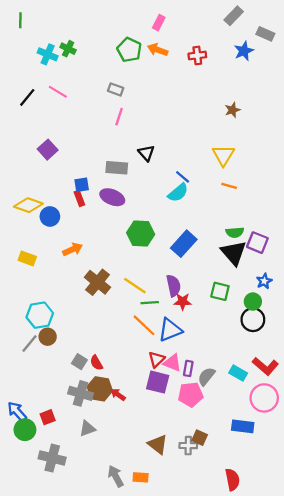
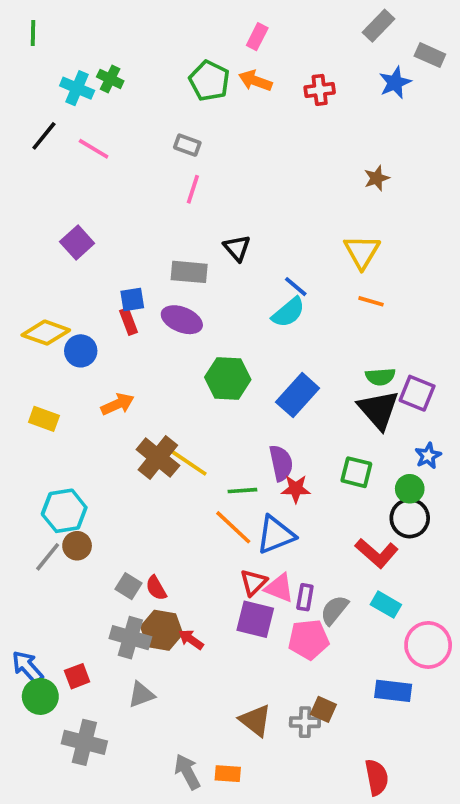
black line: (27, 97) -> (44, 136), moved
yellow line: (135, 286) -> (189, 463), moved
red L-shape: (265, 366) -> (377, 553), moved

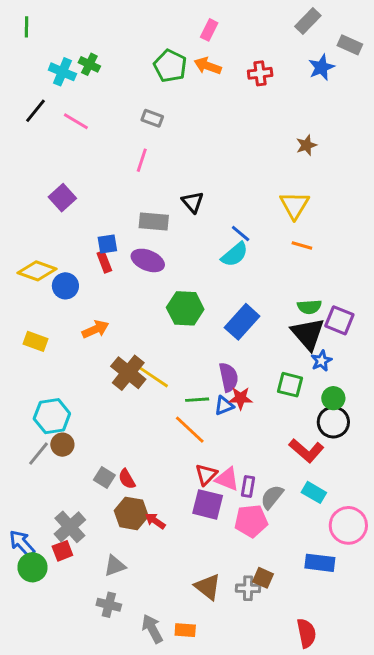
pink line: (193, 189) -> (142, 160), moved
blue star: (428, 456) -> (321, 361), moved
blue triangle: (276, 535) -> (224, 406), moved, size x0.6
gray cross: (130, 638) -> (70, 527), moved, turned 32
gray cross: (84, 742) -> (109, 605), moved, size x0.7

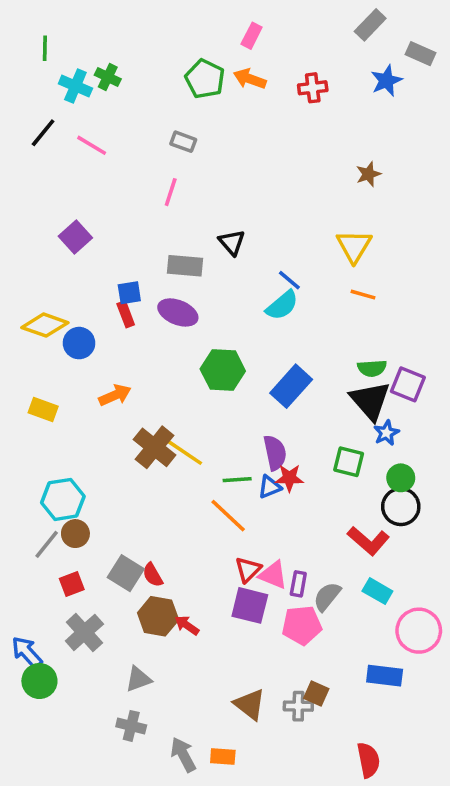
green line: (27, 27) -> (45, 48), moved
gray square: (104, 478) -> (126, 573), size x1.4
red square: (62, 551) -> (72, 584), moved

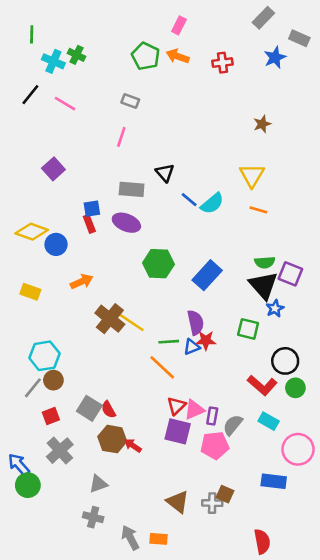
blue line: (289, 280) -> (189, 200), moved
cyan semicircle: (282, 305) -> (212, 203), moved
green circle: (401, 478) -> (295, 388), moved
pink triangle: (273, 575) -> (194, 410), turned -45

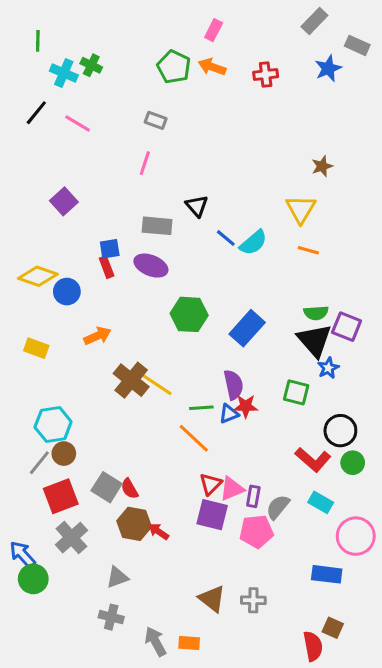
brown star: (262, 124) -> (322, 166), moved
red square: (51, 416) -> (61, 496), size x1.6
brown square: (225, 494) -> (333, 628), moved

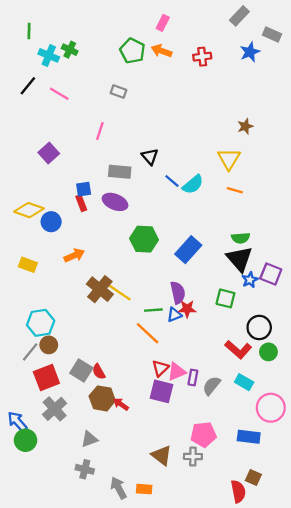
pink line: (145, 163) -> (100, 131), moved
purple square: (347, 327) -> (271, 274), moved
pink pentagon: (256, 531) -> (203, 434), moved

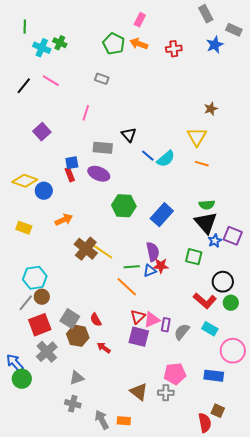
gray rectangle: (239, 16) -> (206, 14), turned -72
black line: (28, 86) -> (24, 86), moved
red semicircle: (99, 372) -> (96, 320), moved
brown hexagon: (102, 398) -> (78, 336), moved

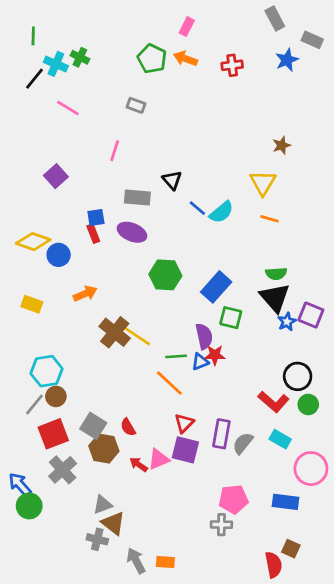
black line: (24, 86) -> (35, 79), moved
green square: (194, 257) -> (231, 318), moved
pink triangle: (152, 320) -> (159, 459), moved
purple rectangle: (166, 325) -> (221, 434), size x1.5
brown triangle: (139, 392) -> (113, 523), moved

